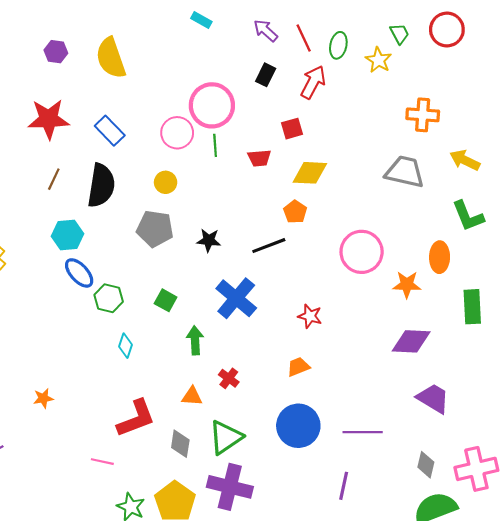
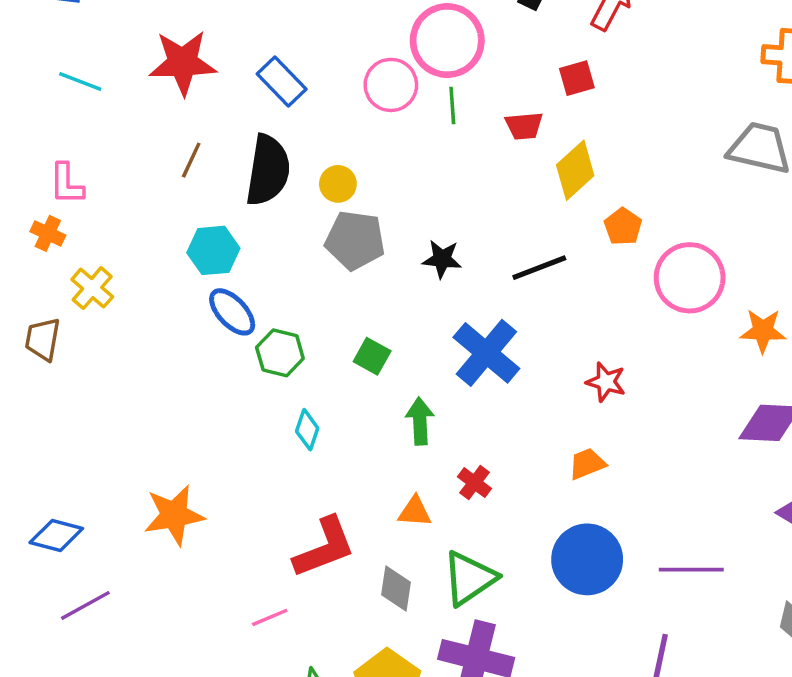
yellow diamond: (310, 173) -> (575, 170), moved, turned -45
yellow circle: (166, 182) -> (338, 184), moved
orange pentagon: (295, 212) -> (623, 227), moved
orange star: (43, 398) -> (174, 515), size x1.8
pink line: (102, 462) -> (270, 617), turned -35

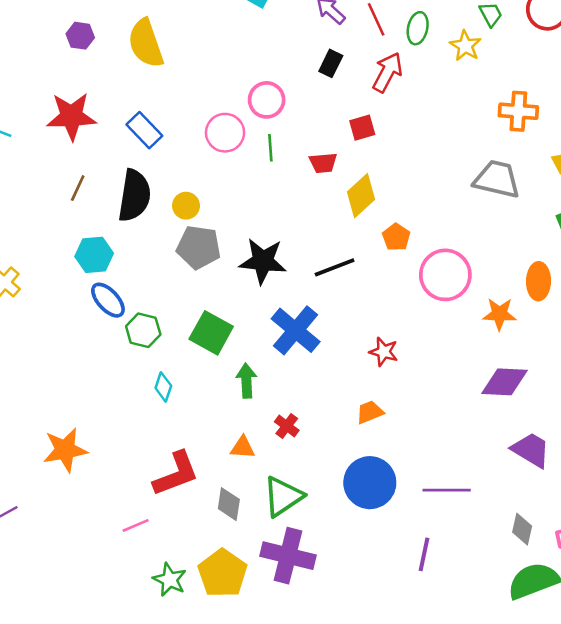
pink circle: (447, 41) -> (267, 100), size x0.7
black star: (442, 259) -> (263, 261), size x1.6
green square: (372, 356) -> (211, 333), size x1.6

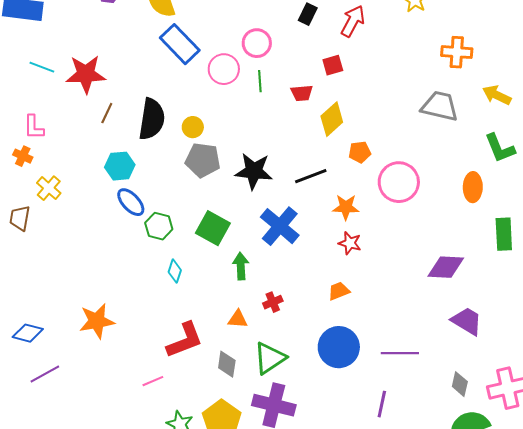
red star: (71, 116) -> (86, 74), moved
blue rectangle: (144, 130) -> (180, 44), moved, size x1.4
orange pentagon: (396, 237) -> (360, 152), turned 30
orange star: (499, 314) -> (346, 207), moved
red cross: (287, 426) -> (273, 302), turned 30

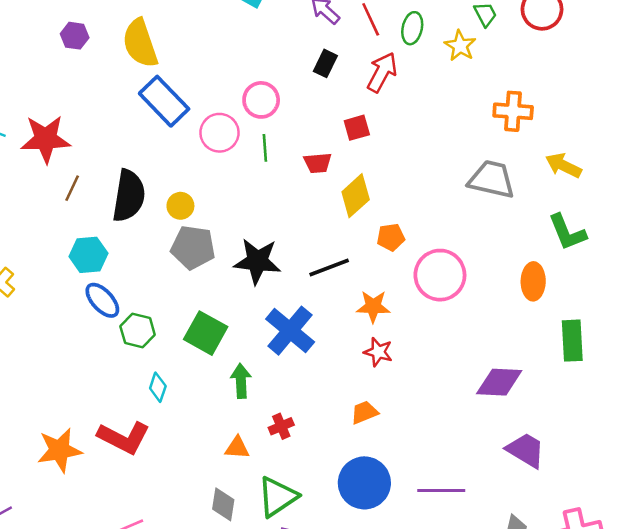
red L-shape: (185, 340) -> (124, 438), moved, turned 48

